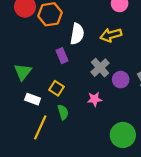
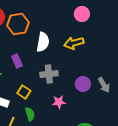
purple rectangle: (62, 56) -> (17, 61), moved
gray cross: (100, 68) -> (49, 74), moved, turned 36

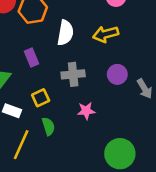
purple circle: (83, 84) -> (117, 74), moved
yellow square: (24, 92) -> (41, 98), turned 32

